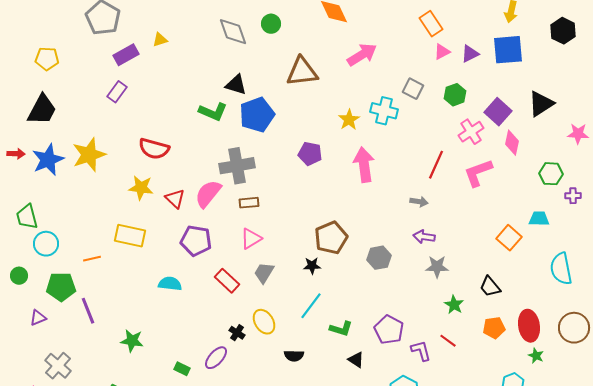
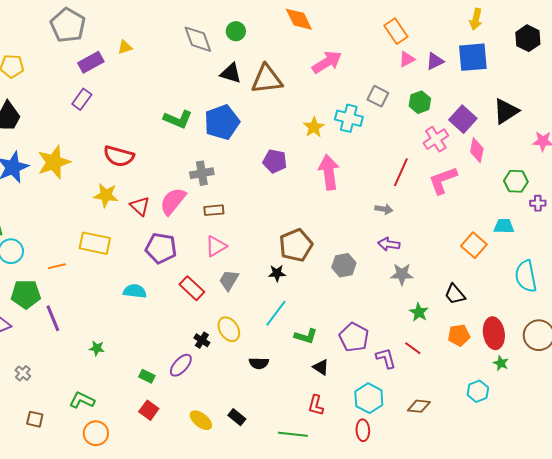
black triangle: (236, 85) -> (231, 73), moved
gray cross: (237, 166) -> (202, 173), size x0.7
green star: (132, 341) -> (97, 348), size x0.7
gray cross: (58, 366) -> (23, 373), size x0.6

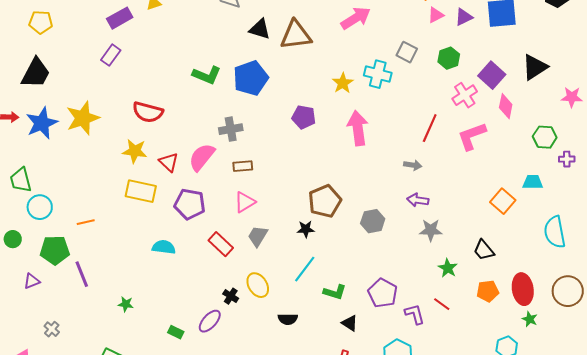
yellow rectangle: (95, 243) -> (141, 191), moved

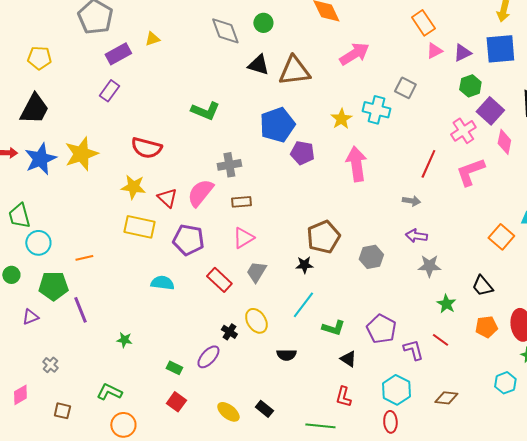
green hexagon: (449, 58) -> (470, 86), moved
blue pentagon: (251, 78) -> (277, 125), moved

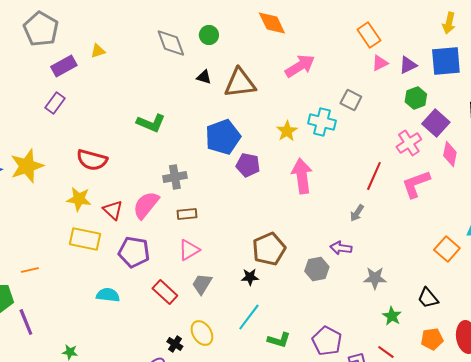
black triangle: (258, 65) -> (204, 77), size x0.7
gray arrow: (411, 201) -> (357, 213), turned 114
purple arrow: (416, 236) -> (341, 248), moved

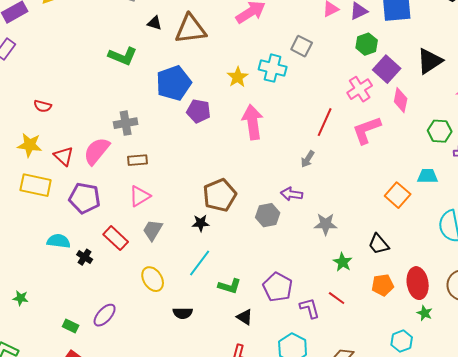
green L-shape: (151, 123) -> (123, 56), moved
red semicircle: (92, 160) -> (43, 106), size x0.6
black cross: (175, 344) -> (85, 257), moved

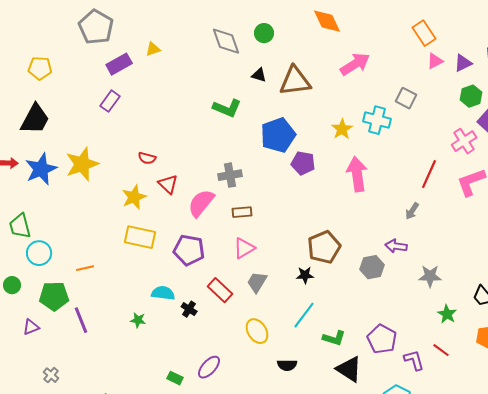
yellow star: (30, 145) -> (134, 197), turned -30
red triangle: (64, 156) -> (168, 184), moved
green star: (21, 298) -> (138, 320), moved
black triangle: (245, 317) -> (349, 369), size x1.6

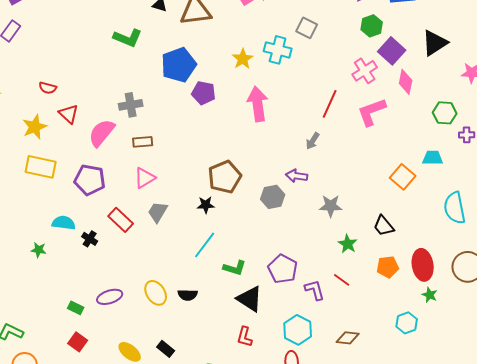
yellow ellipse: (257, 331) -> (156, 293), moved
purple ellipse: (209, 367) -> (110, 297), turned 30

